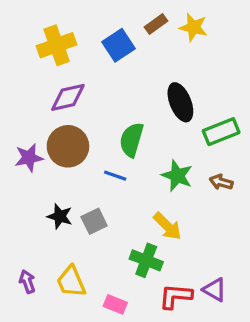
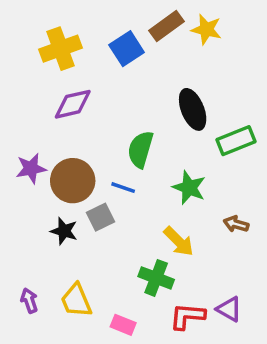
brown rectangle: (156, 24) -> (167, 26), size x1.4
brown circle: (68, 146) -> (73, 181), moved
brown arrow: (221, 182) -> (236, 224), moved
gray square: (94, 221) -> (100, 217), moved

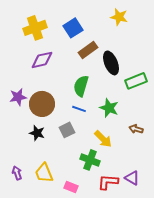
brown rectangle: (167, 26) -> (88, 50), moved
blue line: (123, 188) -> (79, 109), moved
gray square: (100, 217) -> (67, 130), moved

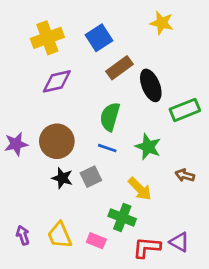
purple star: (18, 97) -> (16, 144), moved
black star: (37, 133) -> (62, 178), moved
pink rectangle: (71, 187) -> (96, 241), moved

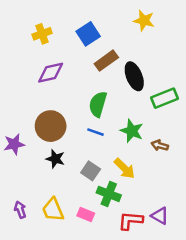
yellow cross: (47, 38) -> (42, 34), size x0.7
purple star: (16, 144) -> (14, 144), moved
brown arrow: (185, 175) -> (160, 145), moved
gray square: (91, 177) -> (91, 171), moved, turned -30

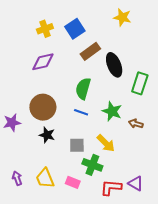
yellow cross: (42, 34) -> (45, 29), moved
green rectangle: (165, 98) -> (140, 83), turned -50
gray square: (91, 171) -> (77, 145), turned -35

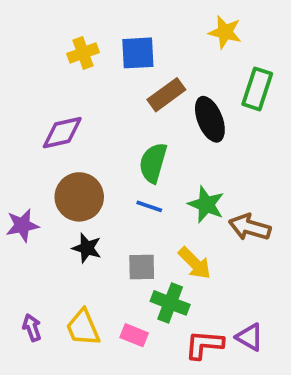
blue square: (75, 29) -> (138, 53), turned 30
purple diamond: (43, 62) -> (62, 133), moved
green rectangle: (140, 83) -> (257, 89), moved
brown arrow: (136, 124) -> (250, 227), size x1.5

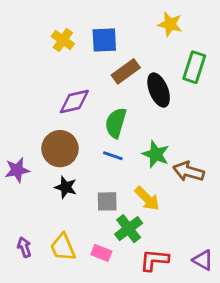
yellow cross: (83, 53) -> (63, 40), turned -35
purple diamond: (62, 133) -> (74, 101), moved
green cross: (170, 303) -> (129, 229), turned 32
purple triangle: (250, 337) -> (203, 260), moved

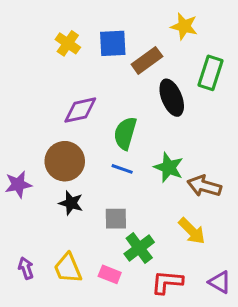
brown rectangle: (126, 71) -> (147, 60), moved
yellow arrow: (147, 199) -> (192, 231), moved

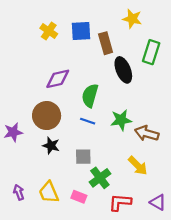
brown rectangle: (147, 60) -> (106, 43), turned -70
green star: (169, 167) -> (121, 120), turned -30

